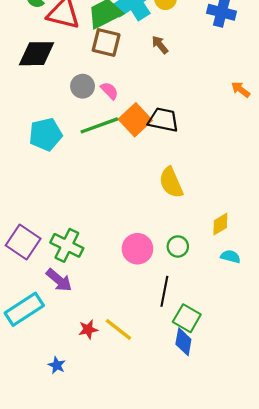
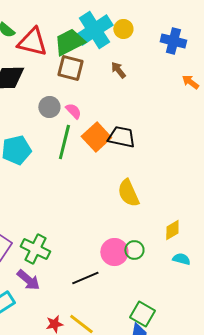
orange arrow: (241, 90) -> (190, 82), moved
green line: (99, 125) -> (64, 142), turned -56
pink circle: (137, 249) -> (114, 252), moved
black line: (164, 291) -> (85, 278), moved, turned 56

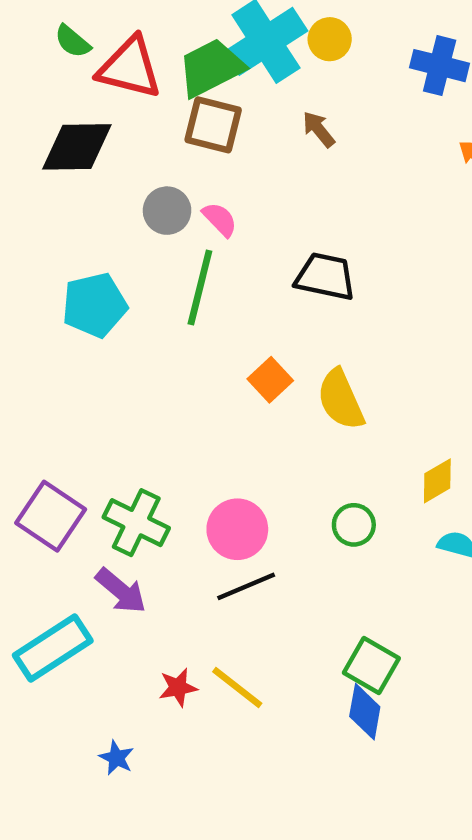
orange square: (96, 137) -> (270, 380), moved, size x0.7
pink circle: (114, 252) -> (237, 529), moved

